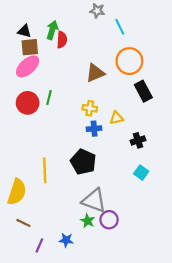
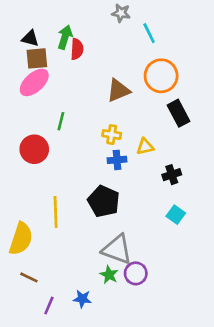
red circle: (28, 103) -> (34, 149), moved

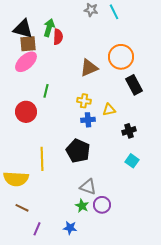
cyan line: (149, 33) -> (114, 12), moved
black triangle: (30, 38) -> (23, 29), size x1.5
yellow semicircle: (21, 239) -> (16, 179), turned 75
gray triangle: (117, 249) -> (88, 187), size x0.7
blue star: (82, 299) -> (70, 228), moved

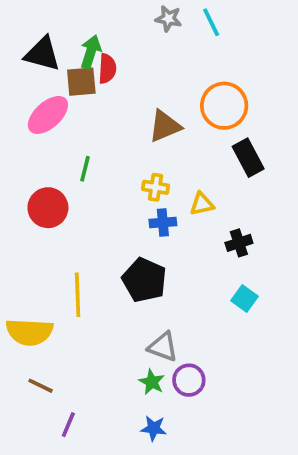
brown square: (28, 44) -> (81, 82), moved
blue star: (70, 228) -> (154, 428), moved

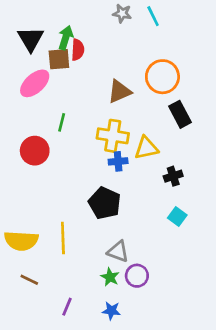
black triangle: (42, 54) -> (31, 39), turned 44
yellow cross: (155, 187) -> (113, 136), size x1.6
yellow triangle: (202, 204) -> (146, 148), size x1.4
yellow line: (78, 295) -> (63, 238), moved
purple line: (68, 425) -> (67, 307), moved

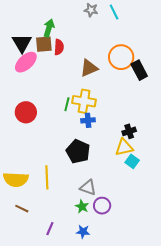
black triangle: (31, 39) -> (22, 43), moved
red semicircle: (78, 50) -> (59, 47), moved
black rectangle: (180, 114) -> (139, 70), moved
green line: (62, 122) -> (67, 104), moved
yellow triangle: (146, 148) -> (124, 147), moved

